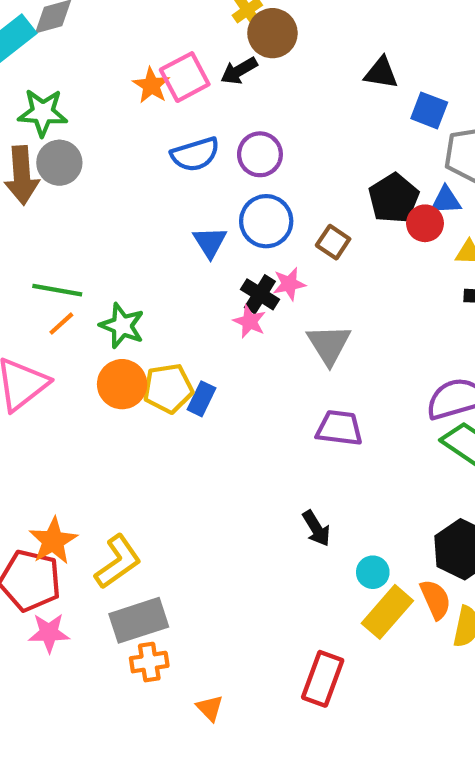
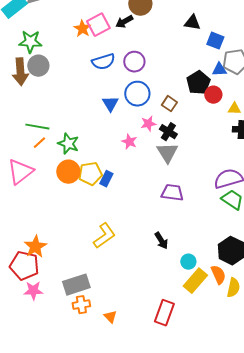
blue triangle: (446, 200) -> (219, 70), moved
black cross: (260, 294) -> (168, 132), moved
yellow L-shape: (118, 562) -> (104, 236), moved
orange triangle: (210, 708) -> (110, 317), moved

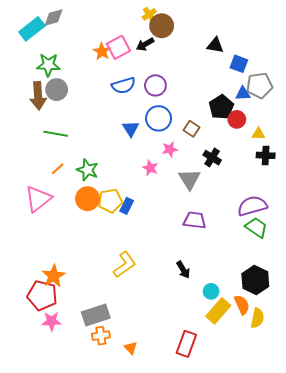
green line: (37, 127) -> (56, 134), moved
black cross: (168, 132) -> (212, 158), moved

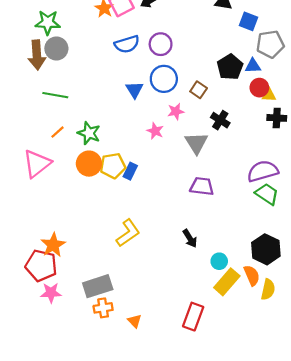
blue triangle: (243, 94) -> (253, 66), moved
red circle: (237, 119) -> (259, 88), moved

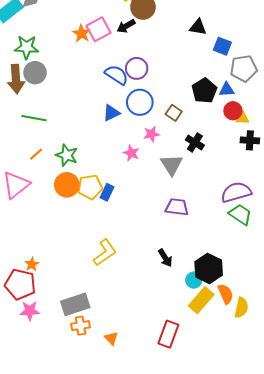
blue semicircle: (127, 44) -> (117, 75), moved, turned -130
blue triangle: (135, 90) -> (111, 113), turned 36
orange star: (53, 245) -> (32, 264), size x0.6
black hexagon: (266, 249) -> (209, 268), moved

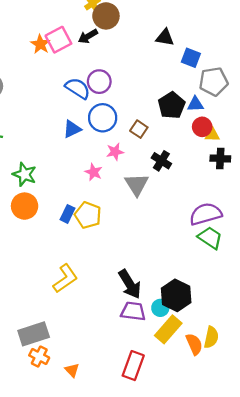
yellow pentagon: (90, 187) -> (88, 215), moved, turned 30
purple trapezoid: (177, 207) -> (133, 311), moved
black arrow: (165, 258) -> (130, 284), size x1.5
orange semicircle: (226, 294) -> (194, 344), moved
orange cross: (81, 326) -> (39, 357), turned 36

